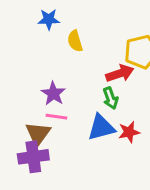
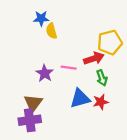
yellow semicircle: (75, 41) -> (51, 31), moved
green arrow: (111, 98) -> (102, 78), moved
pink line: (56, 117) -> (69, 68), moved

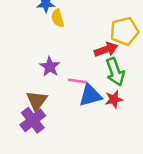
pink line: (69, 68) -> (77, 81), moved
green arrow: (102, 78) -> (115, 72), size x1.5
purple cross: (30, 120) -> (33, 120), turned -30

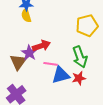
yellow semicircle: (58, 18) -> (26, 15), moved
red arrow: (106, 50) -> (41, 46), moved
brown triangle: (37, 101) -> (18, 62), moved

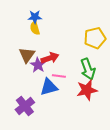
brown triangle: (18, 62) -> (27, 55), moved
blue triangle: (61, 75) -> (49, 87), moved
red star: (79, 78) -> (87, 90), size x1.5

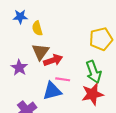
blue star: (35, 17) -> (20, 17), moved
brown triangle: (27, 55) -> (40, 52), moved
purple star: (38, 65) -> (19, 68), moved

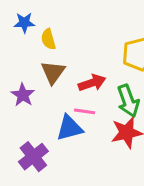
red arrow: (53, 60) -> (92, 83), moved

